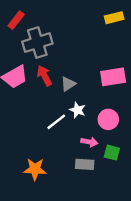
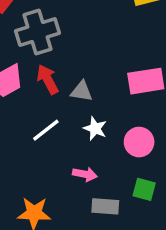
gray triangle: (68, 84) -> (81, 91), turned 42
white line: (56, 122) -> (46, 130), moved
pink arrow: (89, 142) -> (85, 174), moved

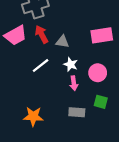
pink arrow: (85, 174) -> (74, 83), moved, turned 72

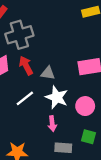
white star: (71, 64) -> (57, 97), size x1.5
pink arrow: (74, 83) -> (52, 124), moved

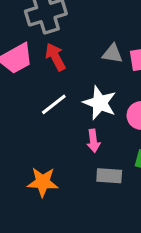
gray triangle: (48, 73) -> (112, 54), moved

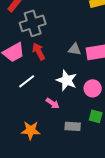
white line: (54, 104) -> (27, 81), moved
pink arrow: (93, 141) -> (53, 103), moved, turned -48

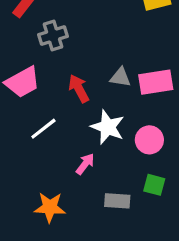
gray cross: (33, 23) -> (53, 36), size x0.7
red arrow: (39, 51) -> (79, 88), moved
pink arrow: (53, 103) -> (85, 164), turned -88

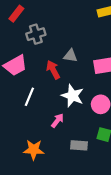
gray triangle: (120, 77) -> (70, 56), moved
white line: (43, 129) -> (29, 97), turned -30

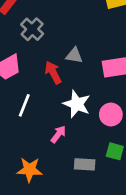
gray cross: (36, 34) -> (32, 29), turned -30

